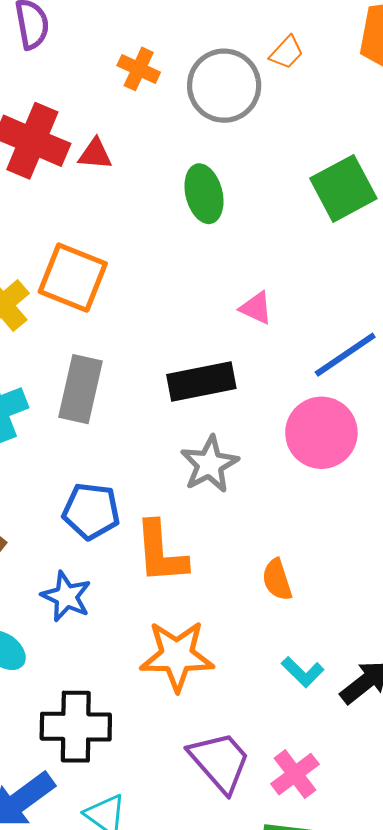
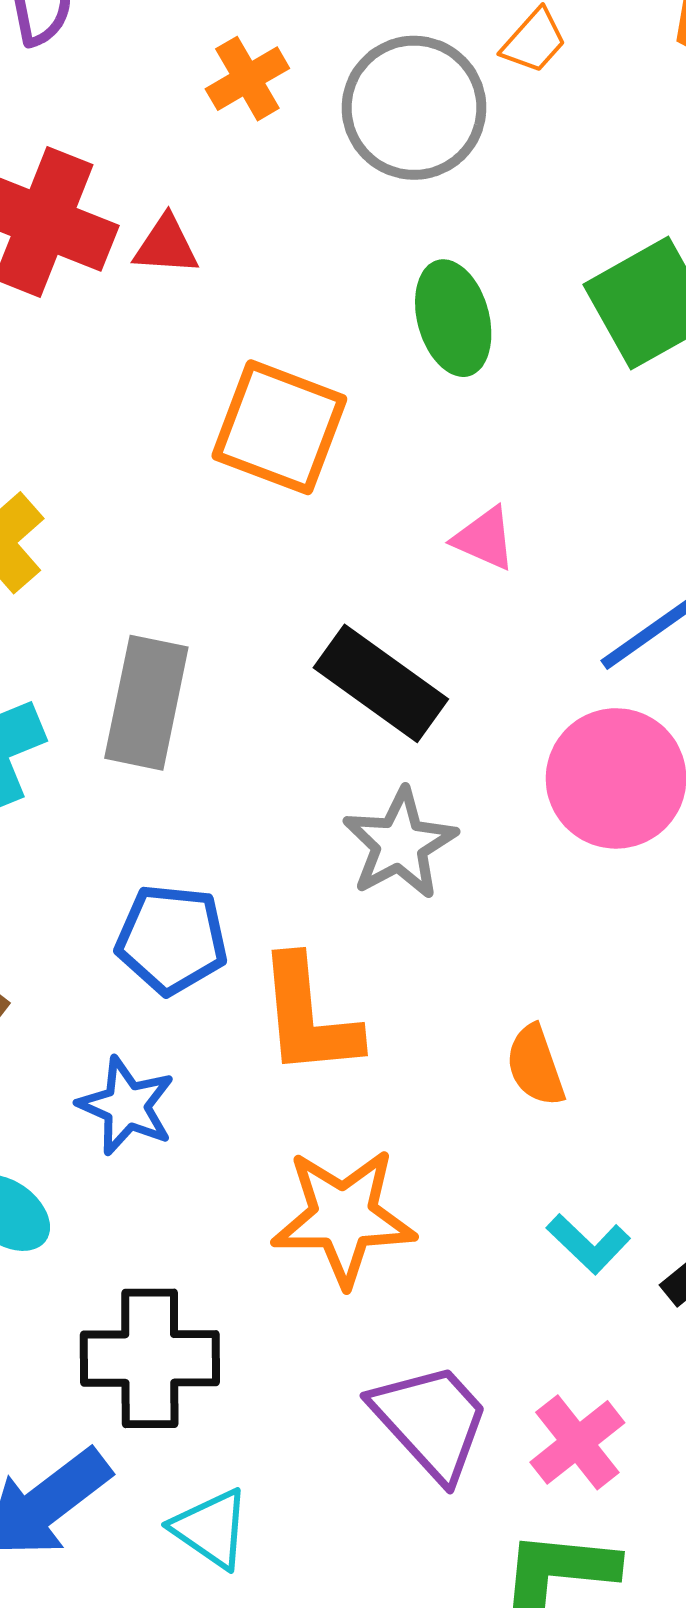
orange cross: (139, 69) -> (247, 79), turned 36
green ellipse: (204, 194) -> (453, 318), moved
orange square: (73, 278) -> (279, 427), moved
black rectangle: (201, 382) -> (381, 683), turned 48

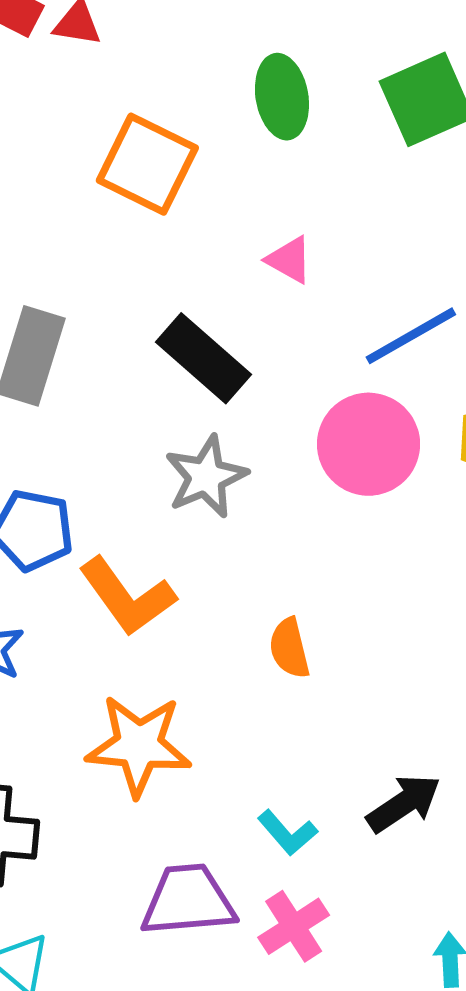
orange L-shape: (308, 1017) -> (127, 597), turned -36
cyan L-shape: (588, 1244) -> (287, 833), moved
purple trapezoid: (431, 1421) -> (188, 900), turned -58

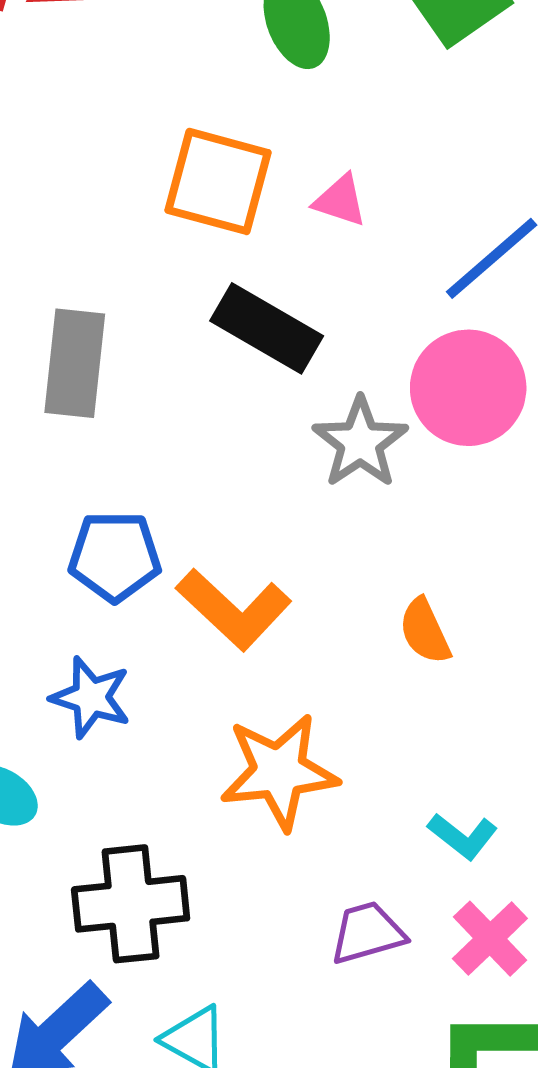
orange square: (147, 164) -> (218, 181), moved
gray star: (206, 477) -> (360, 442), moved
purple trapezoid: (188, 900) -> (367, 933), size x0.7

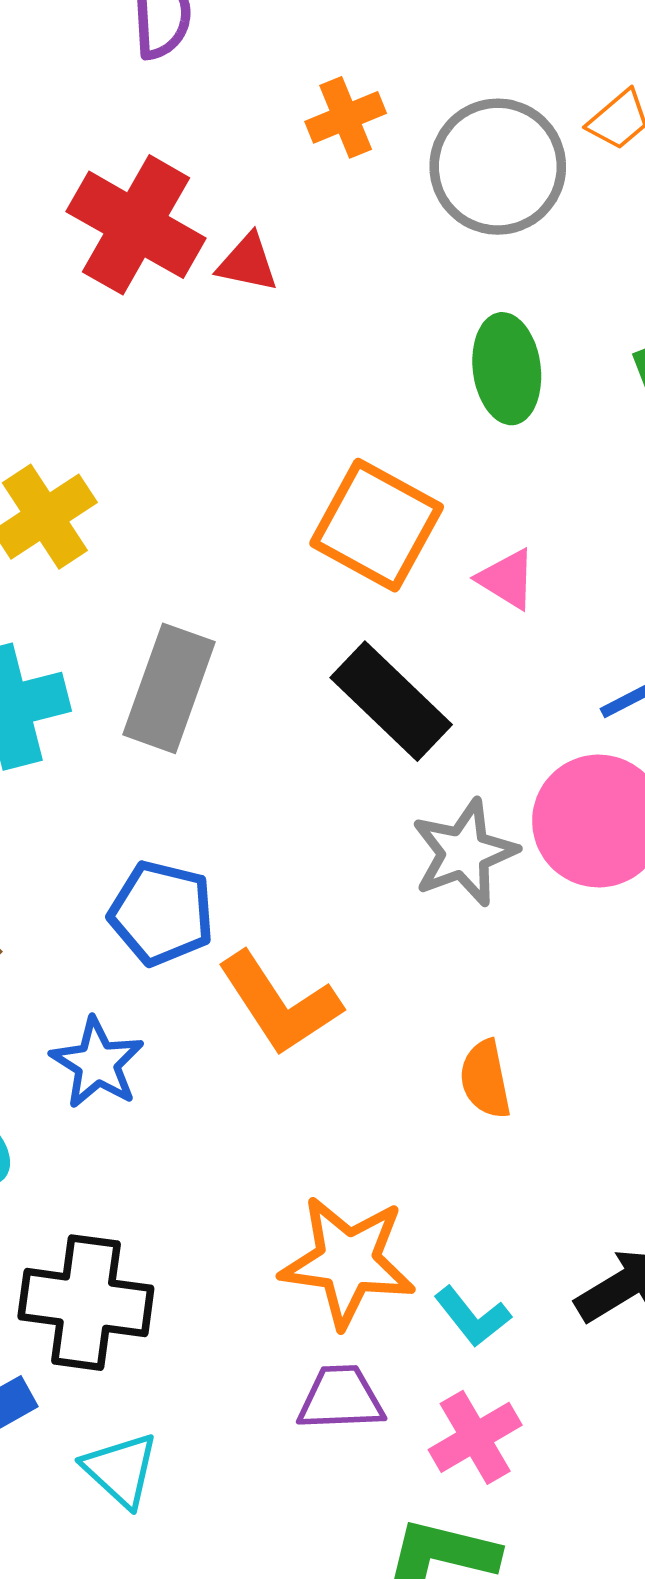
orange star: (279, 772) -> (348, 1261), moved

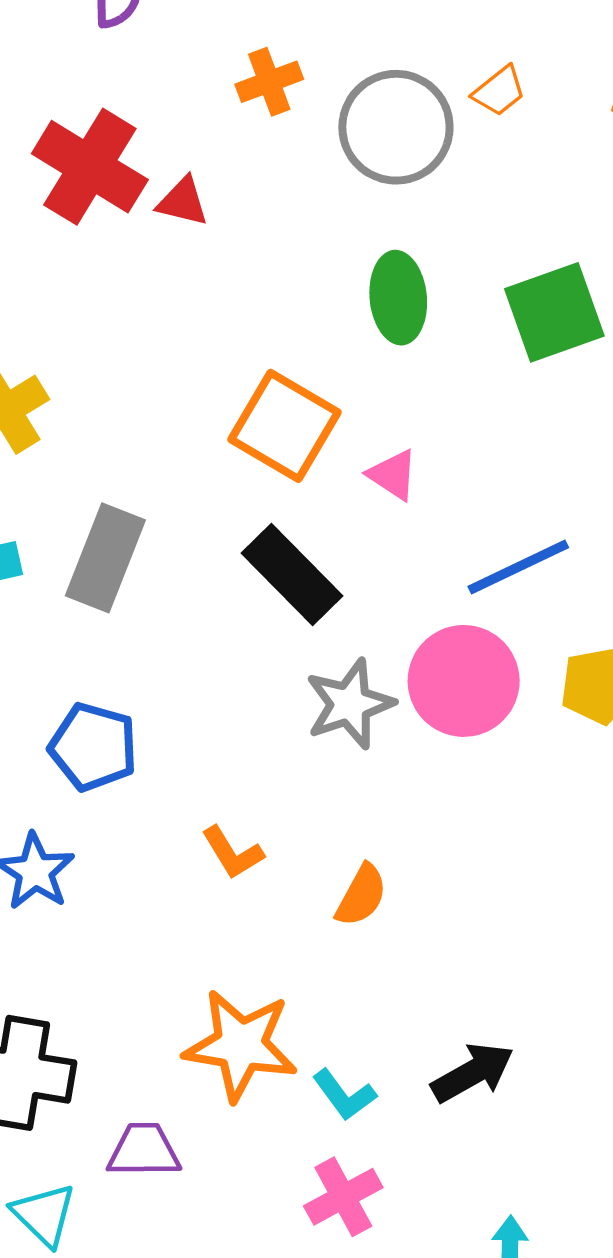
orange L-shape: (279, 1004) -> (232, 853), moved, size x0.6
orange semicircle: (485, 1079) -> (361, 895), turned -142
purple trapezoid: (341, 1398) -> (144, 1150), moved

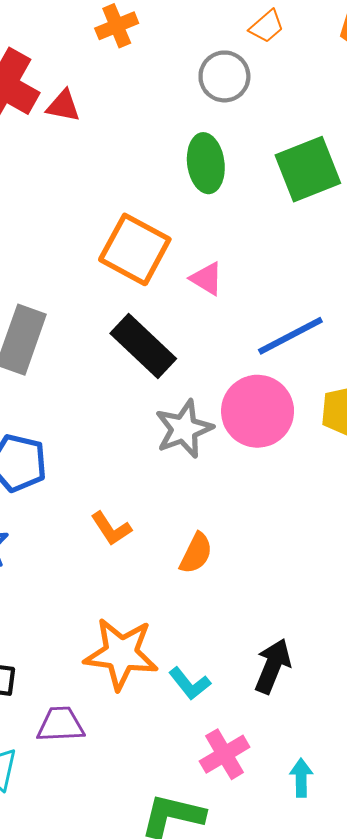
gray circle: (396, 127) -> (224, 76), moved, size x0.7
black arrow: (473, 1073) -> (273, 666), turned -36
pink cross: (343, 1197) -> (225, 754), moved

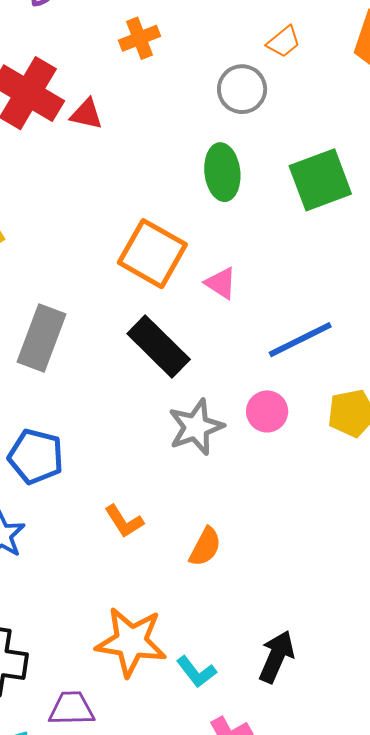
pink circle: (258, 411) -> (267, 411), size x0.6

